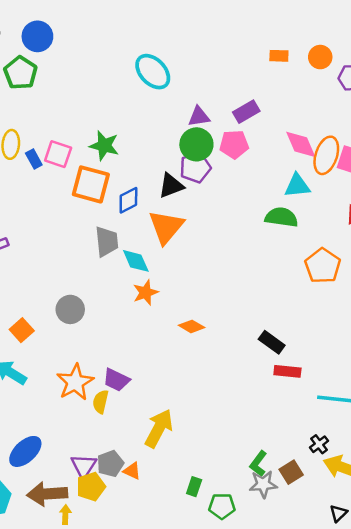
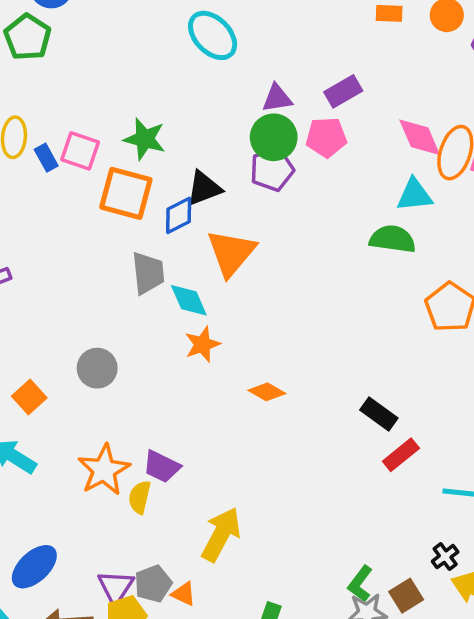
black triangle: (171, 186) -> (204, 188), moved
red rectangle: (287, 371) -> (401, 455), turned -45

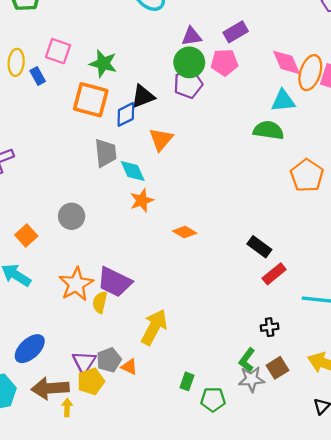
pink square: (80, 151) -> (58, 51), moved
orange triangle: (231, 253) -> (161, 139), size x0.7
purple trapezoid: (162, 467) -> (115, 282), size x1.4
black cross: (445, 557) -> (270, 327), moved, turned 30

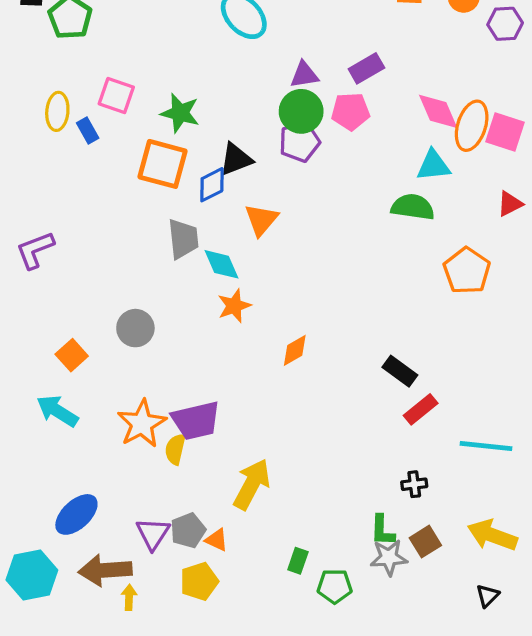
orange diamond: (185, 232) -> (295, 350), turned -60
purple trapezoid: (115, 282) -> (196, 420), turned -39
green L-shape: (247, 360) -> (382, 530), turned -35
yellow pentagon: (91, 381) -> (199, 581), moved

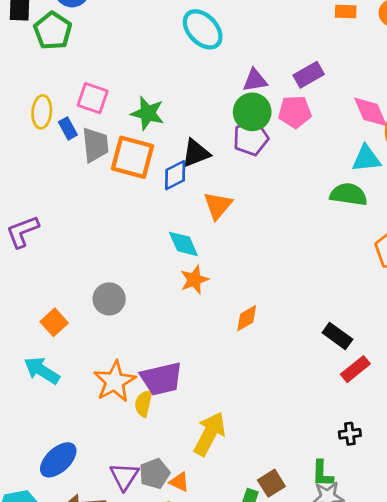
gray trapezoid: (183, 239) -> (95, 145), moved
brown square: (425, 542) -> (271, 483), moved

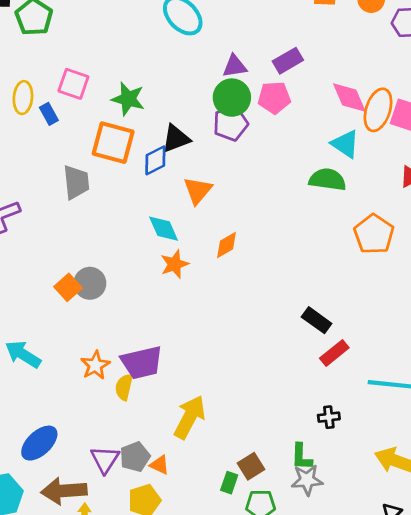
gray trapezoid: (95, 145) -> (76, 182), moved
cyan triangle: (366, 159) -> (345, 144), turned 40
orange diamond: (247, 318) -> (226, 245), moved
orange square: (54, 322) -> (68, 287), moved
orange star: (115, 381) -> (95, 365), size x0.7

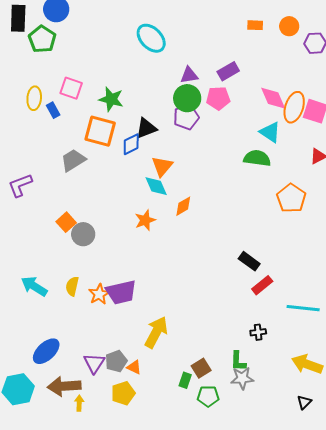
gray trapezoid: (76, 182) -> (73, 160), turned -116
cyan diamond: (164, 229) -> (156, 186), moved
orange square: (68, 287) -> (66, 222), moved
orange star: (95, 365) -> (99, 294), moved
yellow semicircle: (124, 387) -> (72, 286), moved

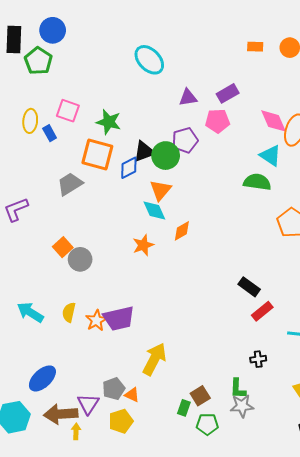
green circle: (187, 98) -> (166, 156), moved
purple triangle: (94, 363) -> (88, 404), moved

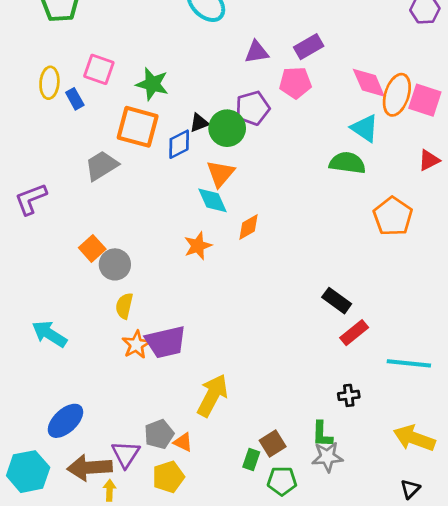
black triangle: (144, 151) -> (199, 123), size x0.7
yellow semicircle: (69, 312) -> (124, 306), moved

